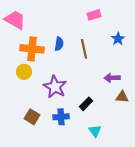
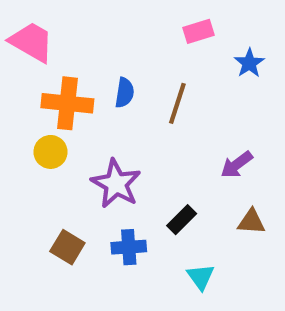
blue star: (118, 39) -> (249, 63), moved
brown line: (84, 49) -> (177, 103), turned 30
purple arrow: (112, 78) -> (237, 165), turned -35
brown triangle: (122, 97) -> (251, 222), moved

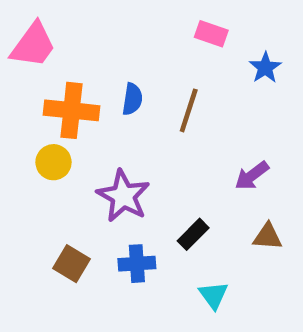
pink rectangle: (199, 31) -> (211, 34), turned 36
pink trapezoid: (31, 42) -> (33, 45), turned 96

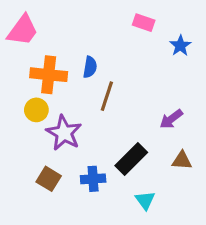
brown line: (189, 110) -> (107, 96), moved
purple star: (123, 196) -> (64, 133), moved
black rectangle: (193, 234) -> (131, 159), size x1.5

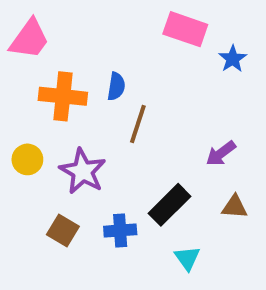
pink rectangle: (144, 23) -> (185, 29), size x1.5
yellow circle: (36, 110) -> (27, 159), moved

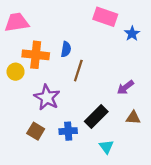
pink trapezoid: (29, 39) -> (17, 22), turned -135
yellow circle: (27, 159) -> (16, 72), moved

